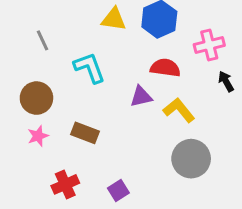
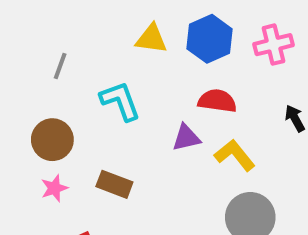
gray line: (43, 40) -> (60, 66), turned 45
pink cross: (209, 45) -> (274, 45), moved

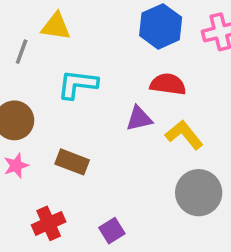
yellow triangle: (151, 39) -> (56, 26), moved
cyan L-shape: (120, 101) -> (78, 84), turned -63

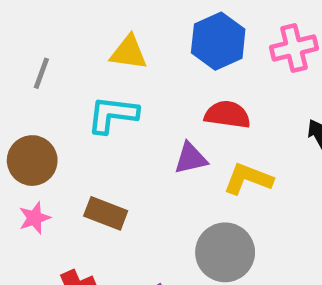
yellow triangle: (56, 26) -> (129, 53), moved
yellow L-shape: (184, 135) -> (248, 179), turned -30
gray circle: (199, 193) -> (225, 252), moved

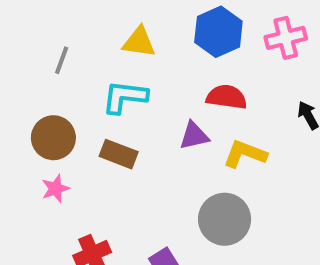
brown rectangle: (106, 213) -> (119, 154), moved

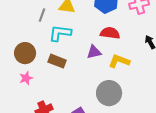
gray line: (62, 60) -> (42, 15), moved

